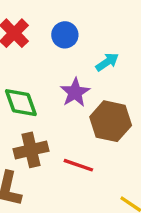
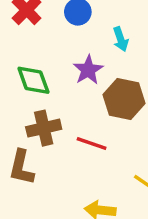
cyan arrow: (107, 62) -> (121, 39), turned 105

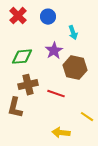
green diamond: (33, 80) -> (22, 57), turned -75

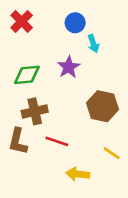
blue circle: (48, 17) -> (75, 23), moved
brown hexagon: (75, 68) -> (102, 106), moved
red line: (56, 94) -> (57, 141), moved

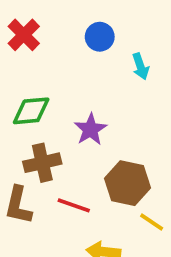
cyan arrow: (93, 44) -> (140, 66), moved
purple star: (69, 67) -> (90, 129), moved
brown hexagon: (102, 106) -> (128, 183), moved

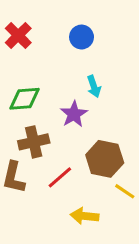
cyan arrow: (140, 66) -> (94, 86), moved
red line: (74, 205) -> (60, 177), turned -60

